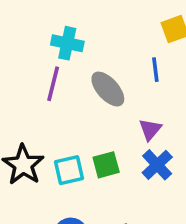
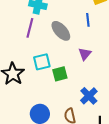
blue cross: (157, 165) -> (89, 96), moved
cyan square: (69, 170) -> (42, 62), moved

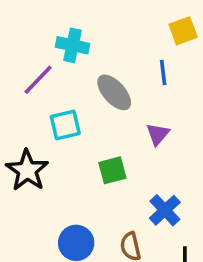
purple line: (30, 28) -> (38, 80), moved, turned 30
cyan square: (42, 62) -> (65, 125), moved

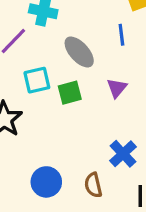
green square: (112, 170) -> (70, 93), moved

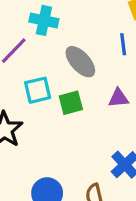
purple triangle: (117, 88) -> (118, 98), turned 45

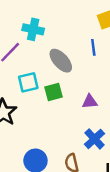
purple triangle: (118, 98) -> (90, 102), moved

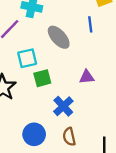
green square: (54, 92) -> (42, 78), moved
blue cross: (95, 139) -> (63, 106), moved

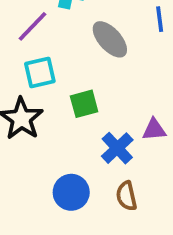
cyan square: (27, 58) -> (40, 73), moved
purple triangle: (87, 77) -> (154, 130), moved

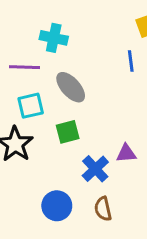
purple line: (32, 26) -> (24, 67), turned 48
gray ellipse: (110, 39) -> (71, 87), moved

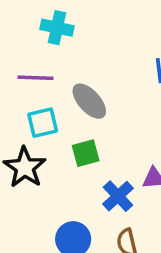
cyan cross: (54, 38) -> (57, 28), moved

